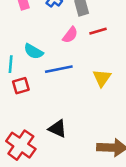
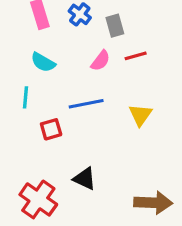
cyan semicircle: (33, 51) -> (43, 62), moved
red square: (21, 86) -> (51, 129), moved

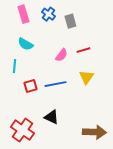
red line: (136, 56) -> (83, 50), moved
pink semicircle: (101, 61) -> (61, 55), moved
blue line: (86, 104) -> (55, 84), moved

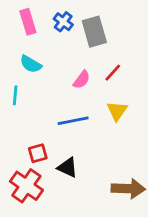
gray rectangle: (70, 21) -> (94, 32), size x1.5
red line: (83, 50) -> (113, 73), turned -32
red square: (30, 86) -> (38, 153), moved

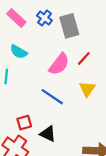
pink rectangle: (28, 22) -> (16, 18), turned -30
pink semicircle: (82, 80) -> (59, 64), size x1.5
blue line: (73, 121) -> (52, 97), turned 45

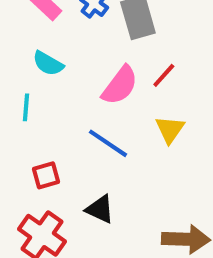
red square: (24, 123) -> (46, 175), moved

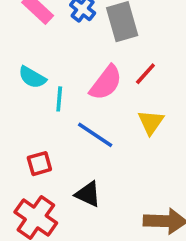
cyan semicircle: (48, 63) -> (32, 77), moved
cyan line: (26, 107) -> (59, 99), moved

